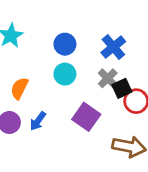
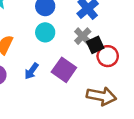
blue arrow: (38, 121) -> (31, 71), moved

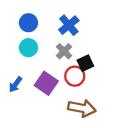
black square: (95, 45) -> (85, 63), moved
red circle: (108, 56) -> (75, 76), moved

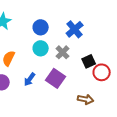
gray cross: (64, 51) -> (63, 52), moved
red circle: (75, 76) -> (102, 72), moved
brown arrow: (82, 108) -> (86, 99), size x0.7

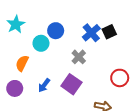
cyan circle: (41, 48) -> (41, 43), moved
black square: (89, 61) -> (109, 32), moved

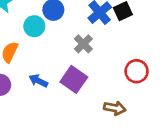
blue arrow: (44, 85) -> (38, 81), turned 80

